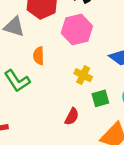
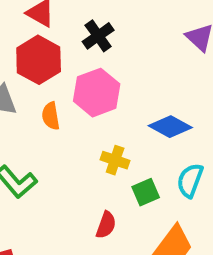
orange semicircle: (39, 56) -> (51, 116), moved

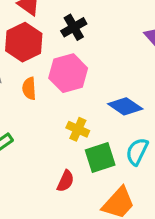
green square: (146, 192) -> (100, 158), size x1.4

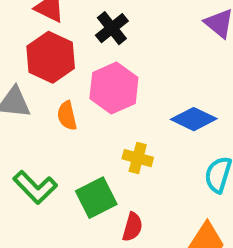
green square: (100, 158) -> (96, 198), moved

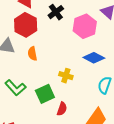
pink hexagon: (114, 88) -> (85, 26), moved

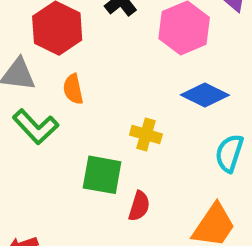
green L-shape: (15, 88) -> (36, 127), moved
green square: (45, 94) -> (102, 175), turned 36

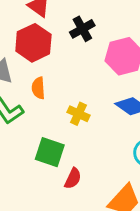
yellow cross: (146, 134) -> (79, 114), moved

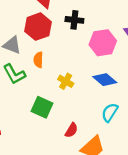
black cross: (82, 29) -> (74, 20), turned 30
red semicircle: (73, 178) -> (71, 130), moved

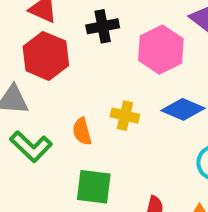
orange semicircle: (38, 60) -> (82, 131), moved
yellow cross: (66, 81) -> (125, 116), moved

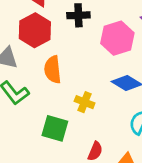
yellow cross: (125, 116) -> (85, 102), moved
orange semicircle: (82, 131) -> (53, 70), moved, size x1.4

